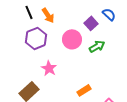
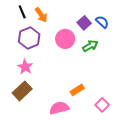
blue semicircle: (109, 14) -> (102, 22), moved
pink star: (49, 68) -> (25, 67), moved

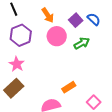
orange arrow: (41, 15) -> (48, 15), moved

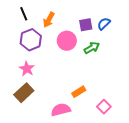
orange arrow: (48, 15) -> (49, 20), moved, turned 63
blue semicircle: (94, 19) -> (104, 24), turned -88
purple square: (76, 20) -> (86, 25), turned 32

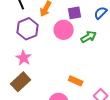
purple square: (86, 25) -> (75, 13), moved
orange rectangle: (79, 92) -> (76, 81), turned 56

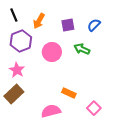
pink circle: (64, 30) -> (52, 52), moved
green arrow: (89, 37) -> (82, 49), turned -126

